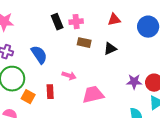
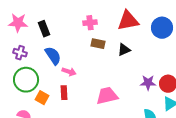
red triangle: (114, 20) -> (128, 21), size x1.6
black rectangle: (57, 22) -> (44, 29), moved
pink arrow: (69, 76) -> (69, 72), moved

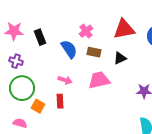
pink cross: (90, 23) -> (86, 31), turned -32
blue semicircle: (53, 56) -> (69, 49), moved
pink trapezoid: (107, 96) -> (99, 80), moved

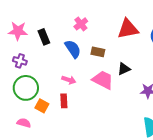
pink cross: (86, 31) -> (81, 24), moved
black triangle: (120, 58) -> (124, 69), moved
pink trapezoid: (99, 80) -> (103, 80), turned 40

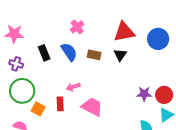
black rectangle: (44, 37) -> (44, 53), moved
black triangle: (124, 69) -> (120, 55), moved, turned -32
pink arrow: (69, 80) -> (73, 87), moved, turned 144
pink trapezoid: (103, 80) -> (92, 107), moved

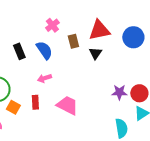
brown rectangle: (94, 55) -> (73, 41), moved, turned 64
pink arrow: (73, 87) -> (44, 78), moved

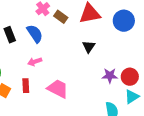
brown rectangle: (73, 41) -> (61, 17), moved, turned -40
black triangle: (95, 53) -> (89, 47), moved

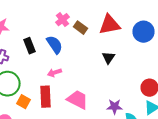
purple star: (110, 76) -> (114, 107), moved
red rectangle: (26, 86) -> (46, 97), size x1.5

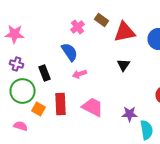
brown rectangle: (80, 28) -> (102, 20), moved
black rectangle: (30, 46) -> (44, 73), moved
pink arrow: (54, 73) -> (80, 74), moved

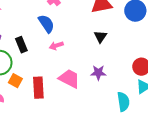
red rectangle: (60, 104) -> (38, 88), moved
purple star: (130, 114) -> (98, 73), moved

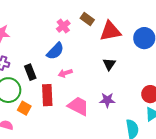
blue semicircle: (46, 24) -> (55, 51), turned 78
red rectangle: (38, 88) -> (47, 95), moved

